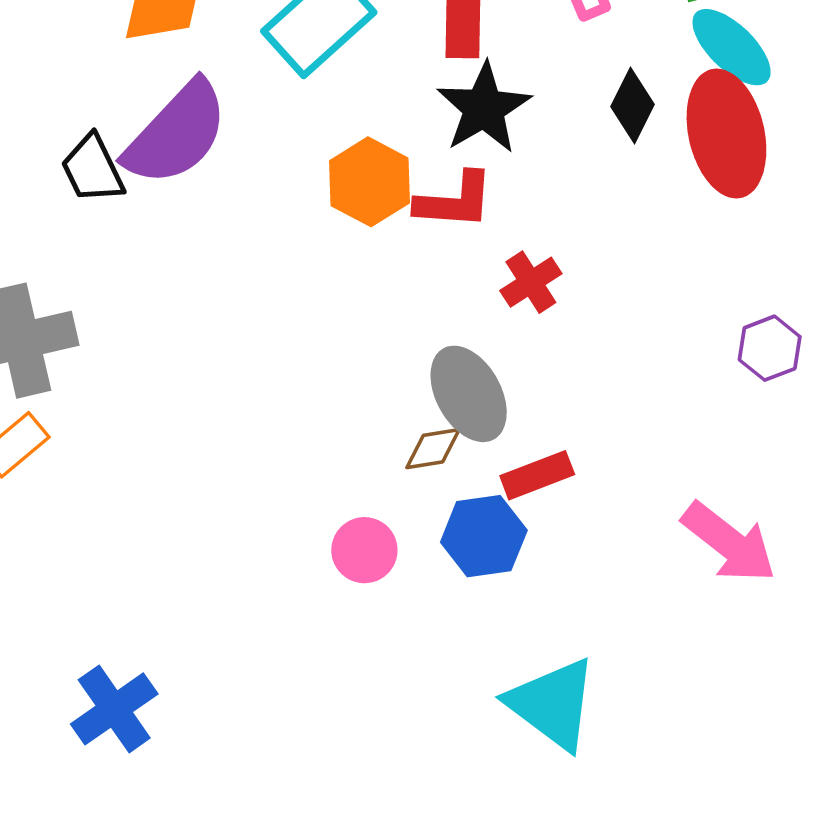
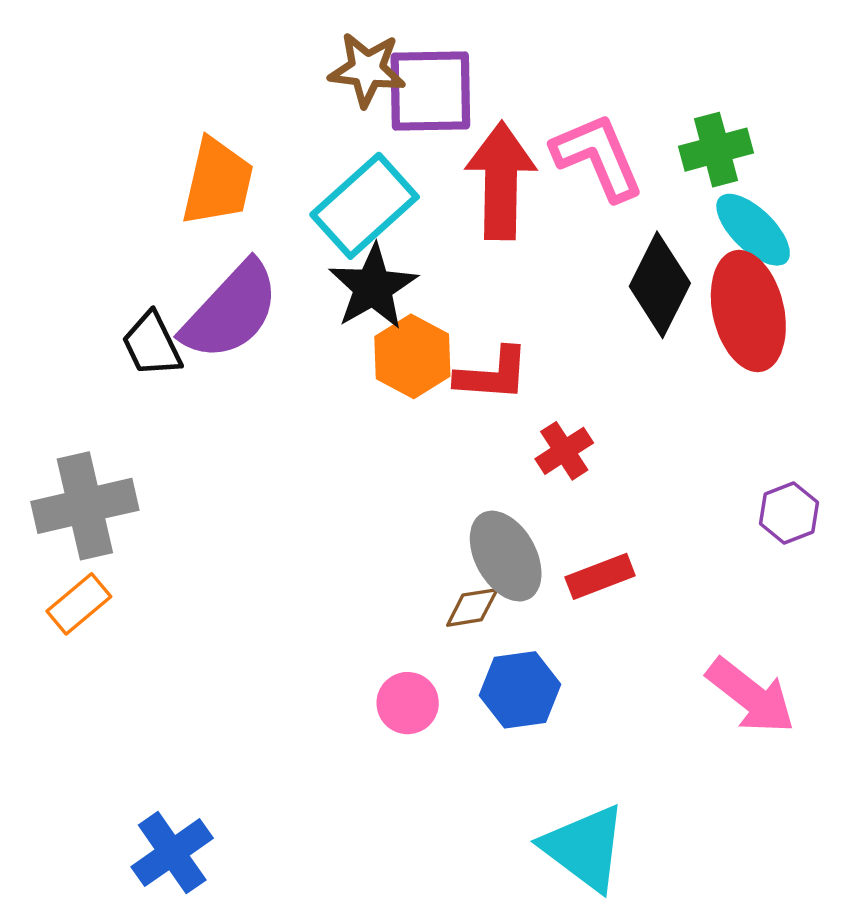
black diamond: (632, 106) -> (660, 285), size x1.5
black star: (484, 108) -> (373, 287), moved
red rectangle: (537, 475) -> (600, 576), moved

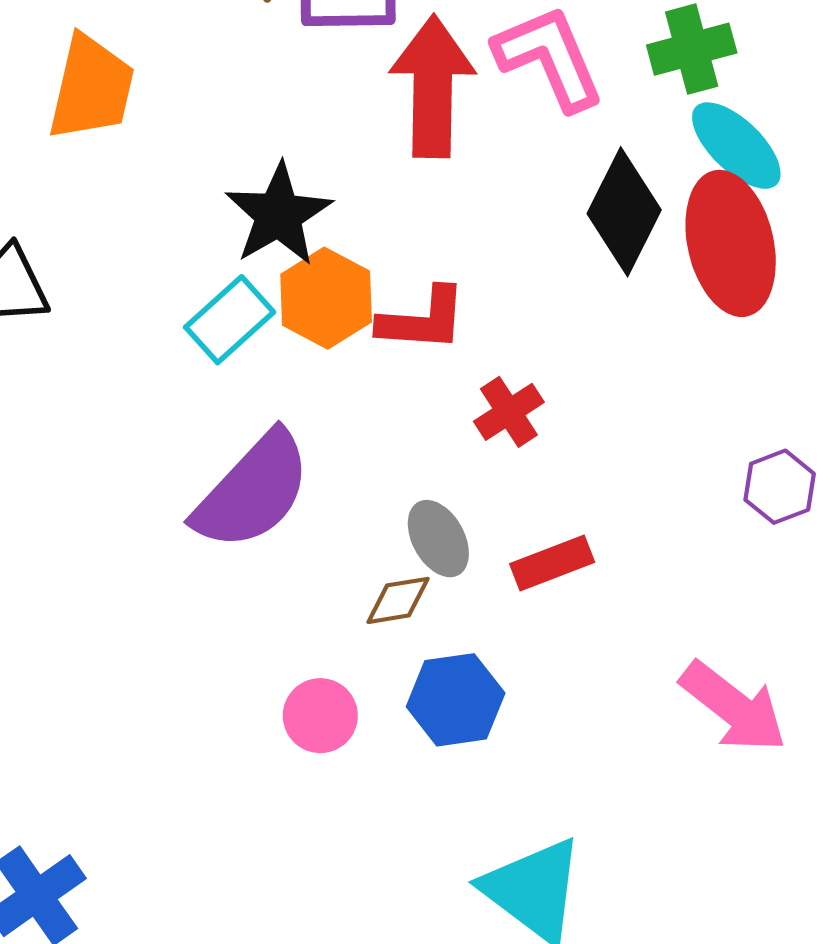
cyan rectangle: (365, 206) -> (230, 320), moved, size x0.7
purple semicircle: (231, 311) -> (253, 491), moved
gray ellipse: (506, 556) -> (438, 539), size x0.7

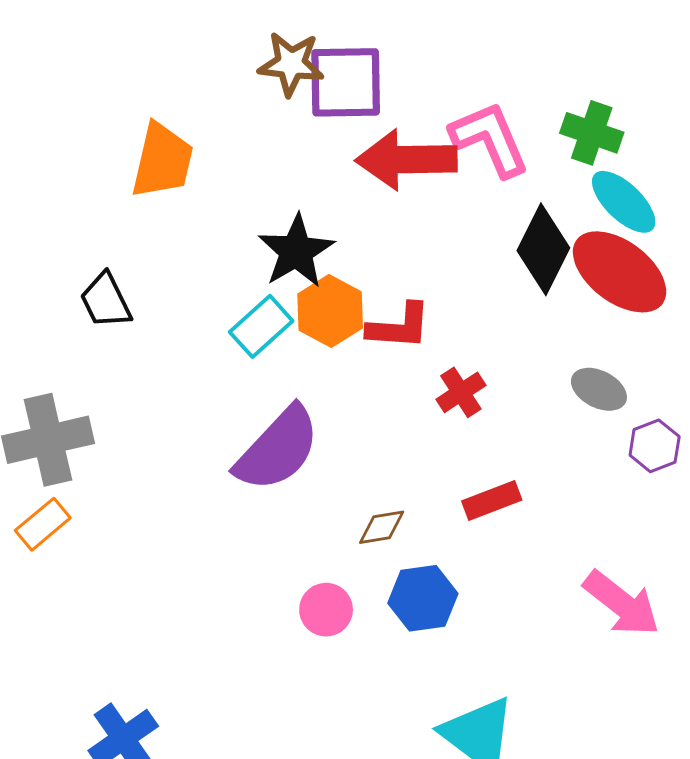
green cross: (692, 49) -> (592, 133), turned 34
red arrow: (433, 86) -> (406, 160), turned -92
red ellipse: (731, 243) -> (620, 272), turned -40
gray ellipse: (438, 539) -> (599, 389), moved, turned -34

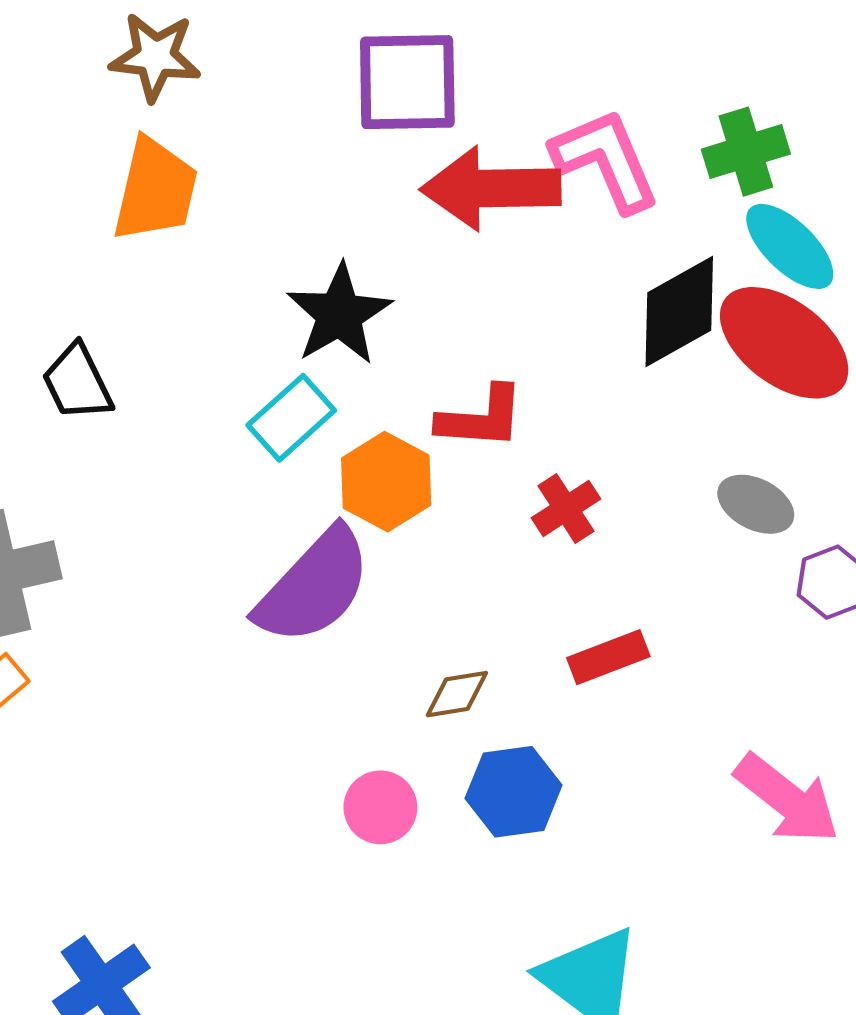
brown star: (291, 64) -> (155, 57), moved
green cross: (592, 133) -> (746, 152), turned -36
black diamond: (543, 249) -> (679, 312), turned 34
orange hexagon: (330, 311) -> (386, 482), moved

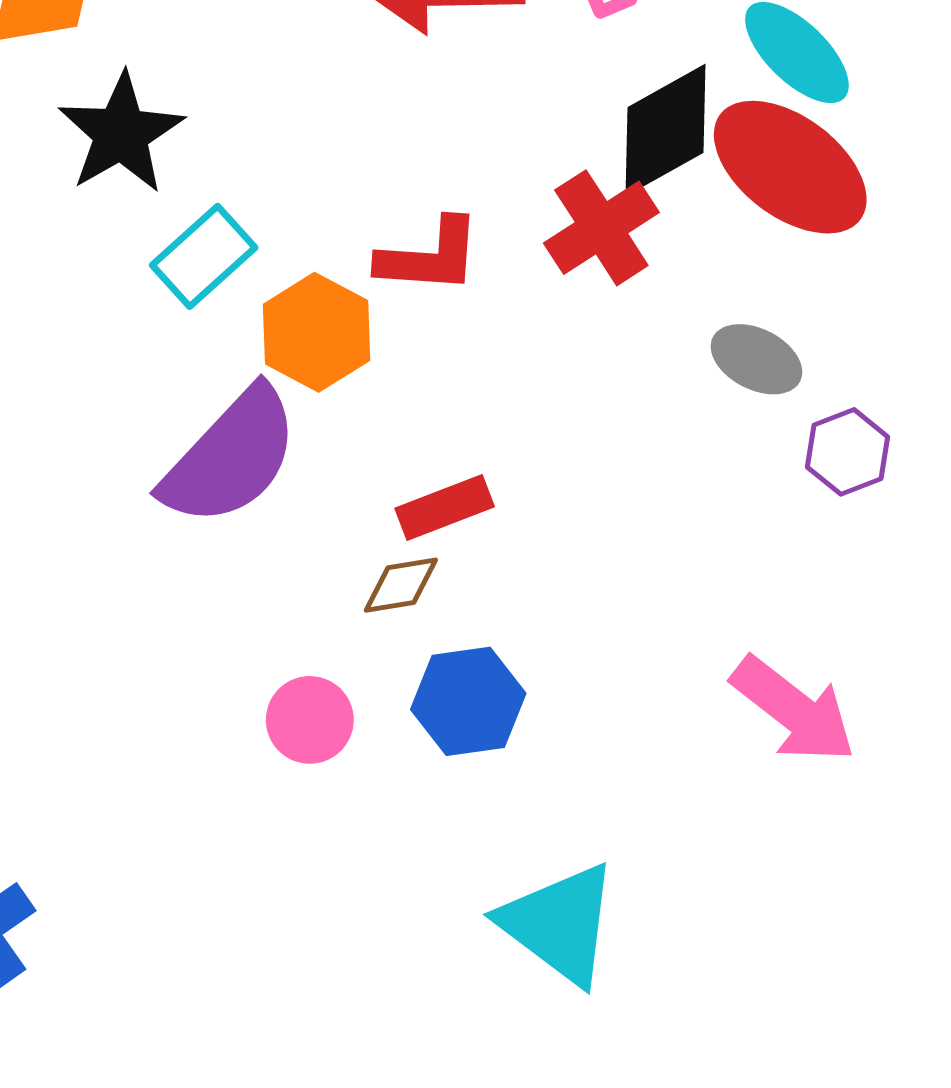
black star: (339, 314) -> (121, 133), moved
red cross: (566, 508) -> (601, 228), moved, size x1.4
red rectangle: (608, 657) -> (445, 508), moved

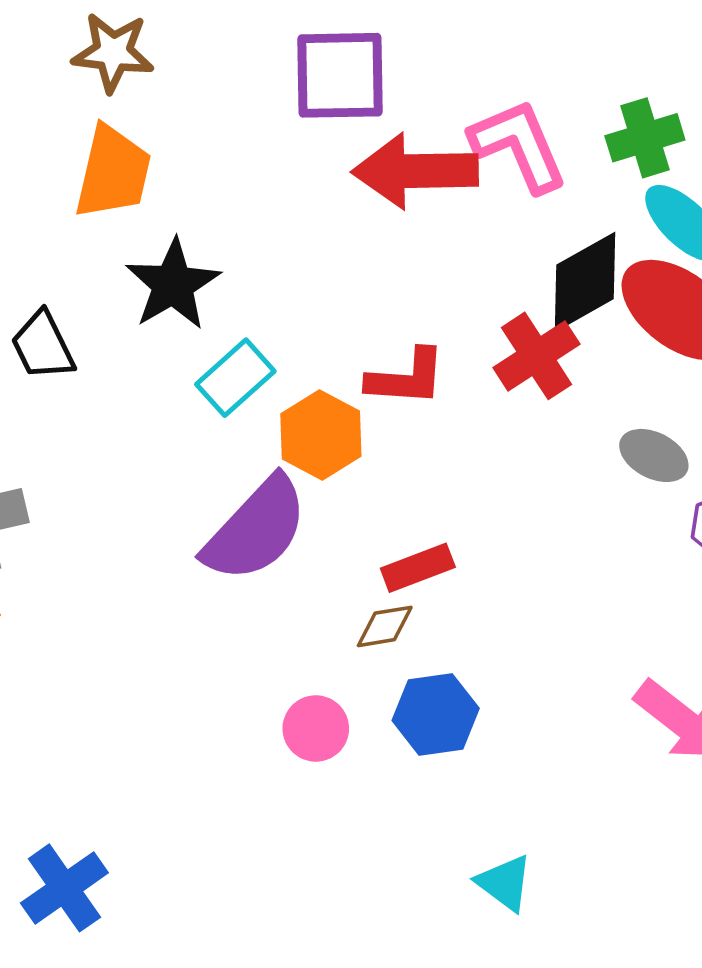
cyan triangle: (559, 924) -> (505, 883), size x0.6

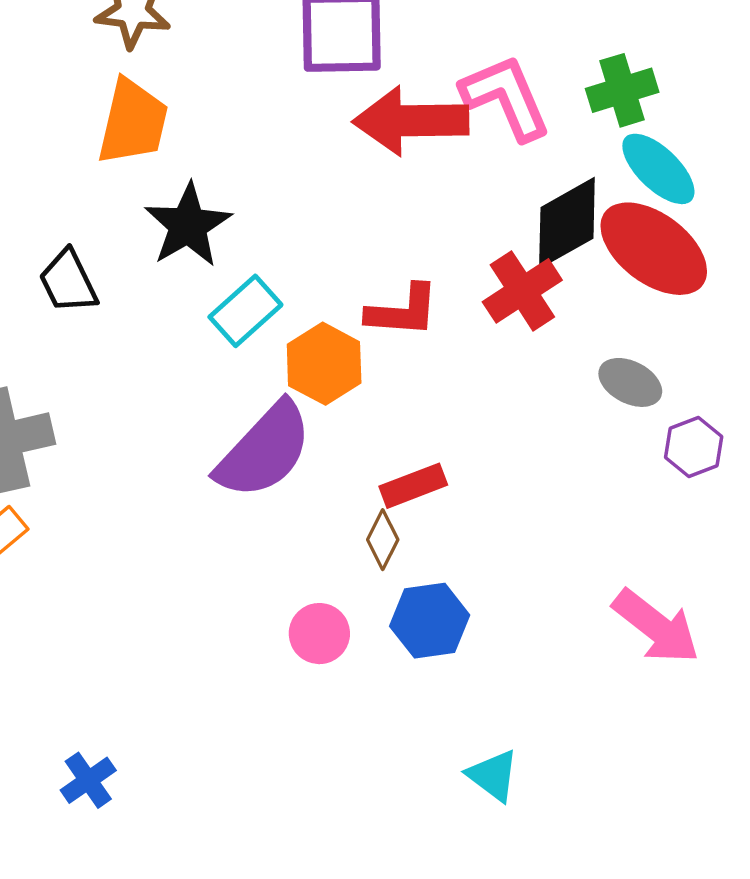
brown diamond: (385, 626) -> (383, 540), turned -54
blue cross: (64, 888) -> (88, 780), size x0.7

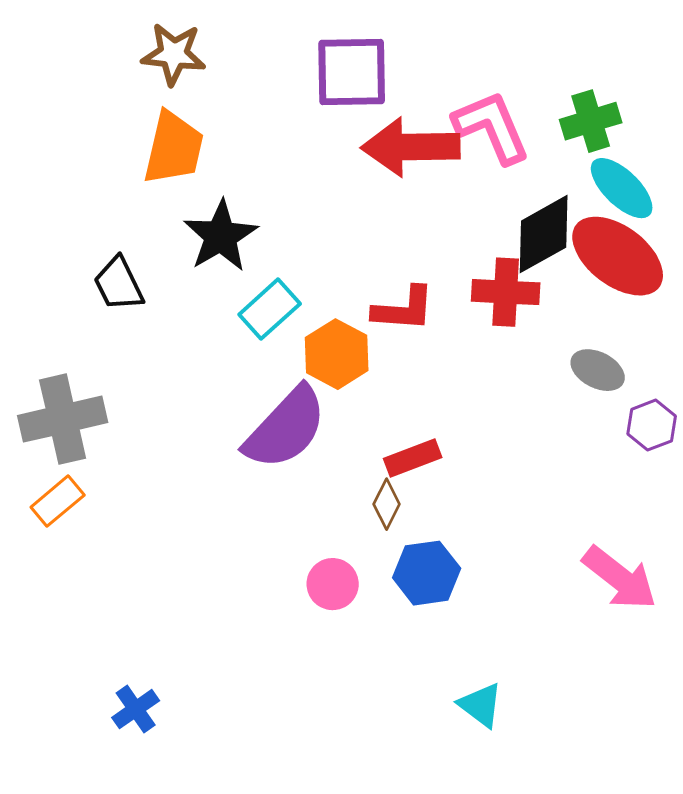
red cross: (522, 291) -> (506, 292), turned 36

